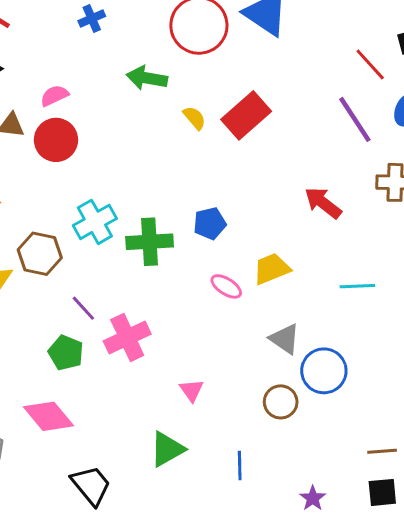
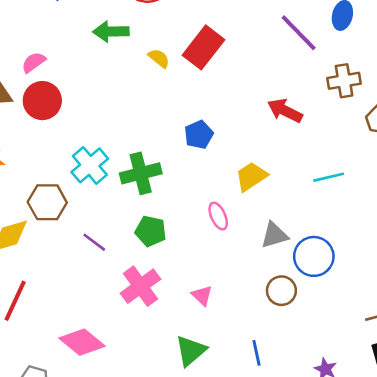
blue pentagon: (210, 223) -> (199, 135), moved
pink ellipse: (226, 286) -> (218, 216), moved, turned 44
pink cross: (127, 337) -> (141, 286), moved
gray triangle: (285, 339) -> (274, 235), turned -40
green pentagon: (66, 353) -> (151, 231), moved

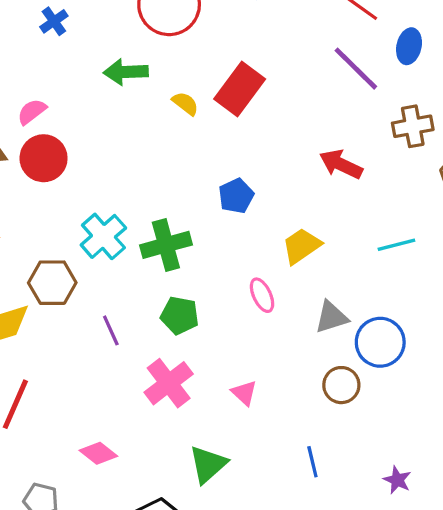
purple line: (94, 242) -> (111, 330), turned 30
pink diamond: (82, 342) -> (98, 453), size x0.7
green triangle: (191, 351) -> (208, 464), moved

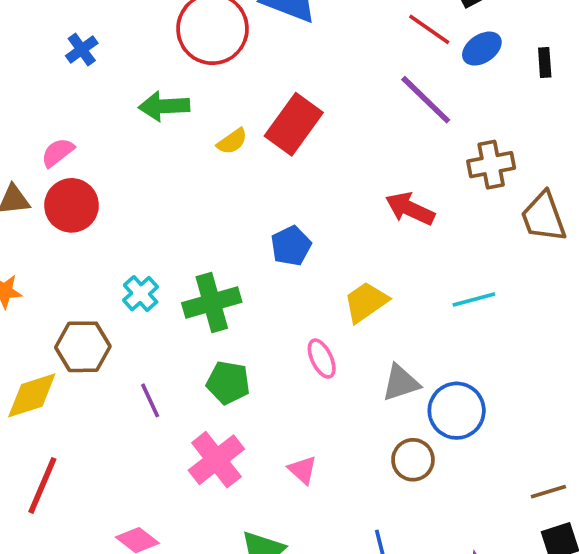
blue ellipse: (409, 46) -> (482, 49), moved, turned 44
yellow semicircle: (185, 103) -> (232, 141), turned 108
cyan cross: (103, 236) -> (141, 294), size x0.7

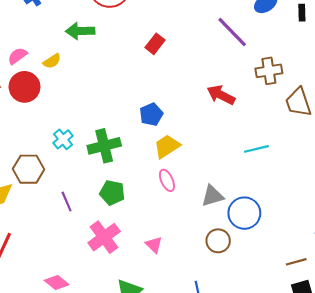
red rectangle: (294, 124) -> (155, 44), size x0.6
yellow semicircle: (232, 141) -> (52, 61), moved
yellow trapezoid: (366, 302) -> (167, 146), moved

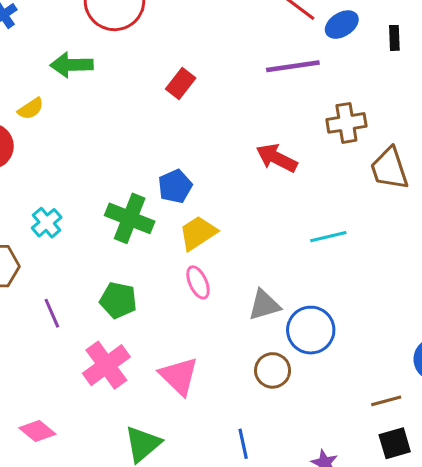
purple line: (232, 32) -> (293, 66), turned -54
green cross: (104, 146) -> (130, 218), moved, turned 36
pink triangle: (154, 245) -> (179, 376), size x1.6

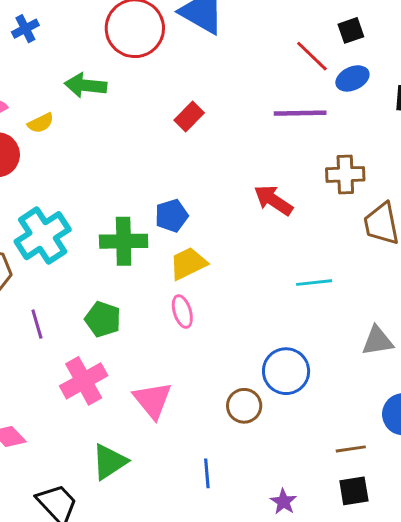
green cross: (130, 218) -> (124, 241), turned -30
cyan cross: (47, 223) -> (43, 236), size x1.8
gray triangle: (264, 305) -> (377, 341), moved

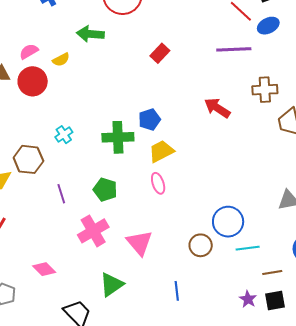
cyan cross: (43, 236) -> (64, 135), size x0.5
cyan line: (314, 283) -> (248, 248), moved
purple star: (283, 502) -> (248, 299), moved

